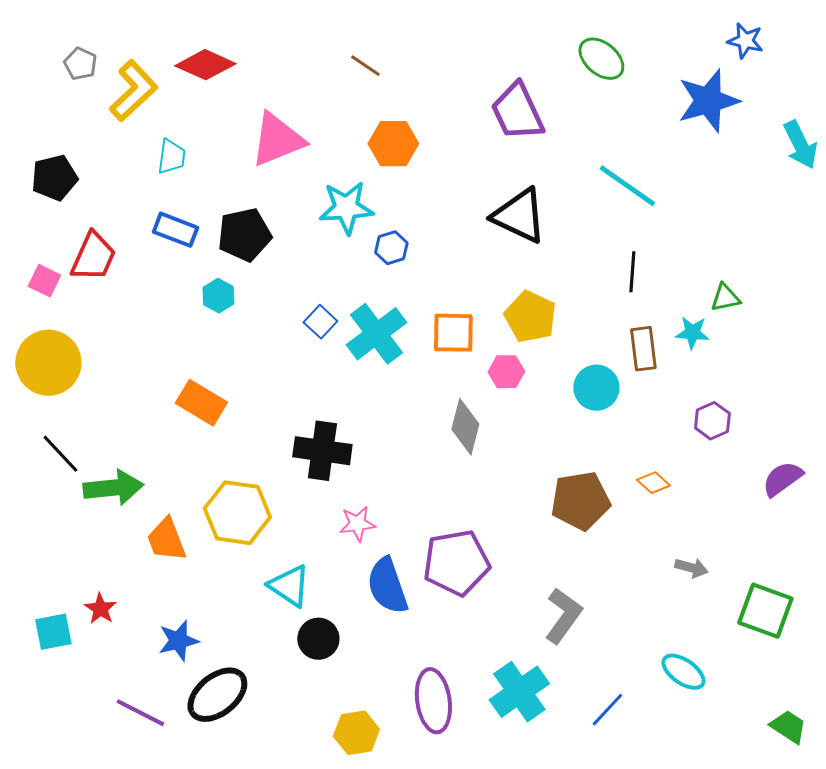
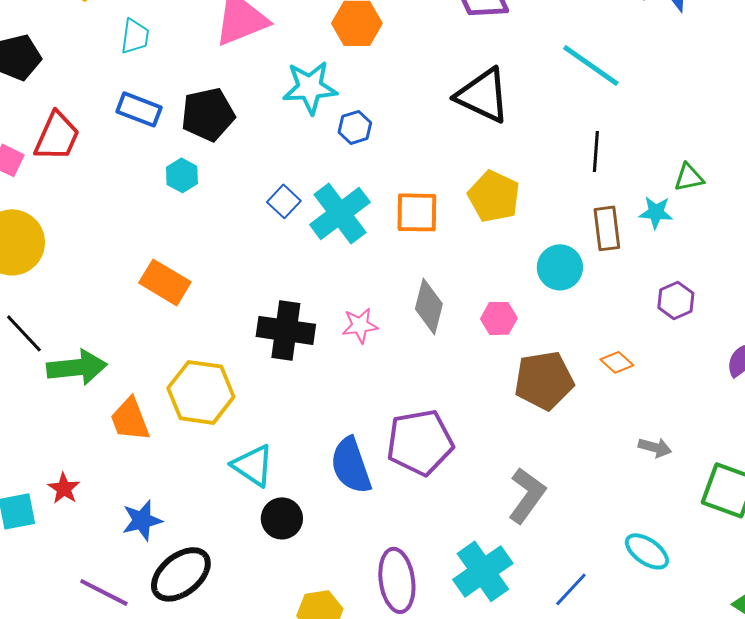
pink hexagon: (506, 372) -> (499, 318), moved
pink star: (357, 524) -> (360, 325), moved

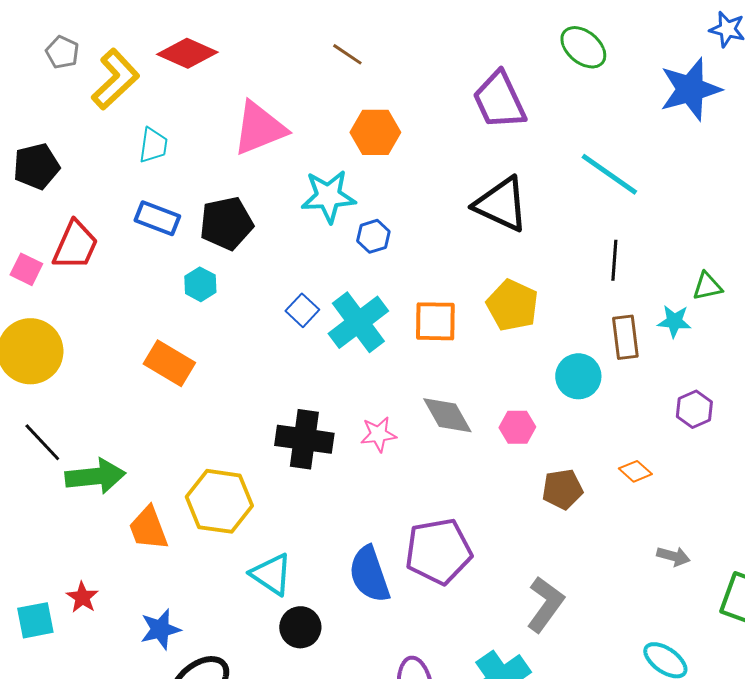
orange rectangle: (165, 282) -> (169, 363), moved
gray diamond: (429, 306) -> (447, 415), turned -44
brown pentagon: (544, 380) -> (562, 489), size x0.7

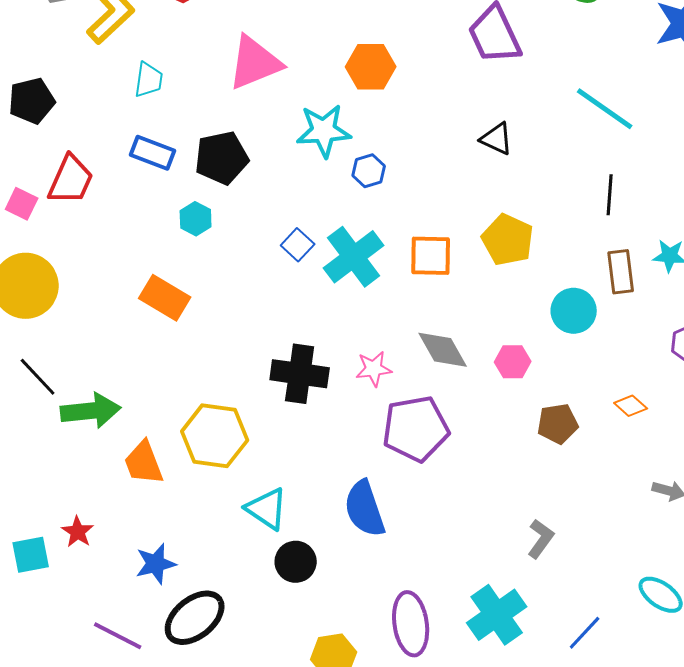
black triangle: (501, 204) -> (497, 139), size x0.6
purple pentagon: (438, 551) -> (416, 429), moved
gray L-shape: (545, 604) -> (541, 539), size x0.7

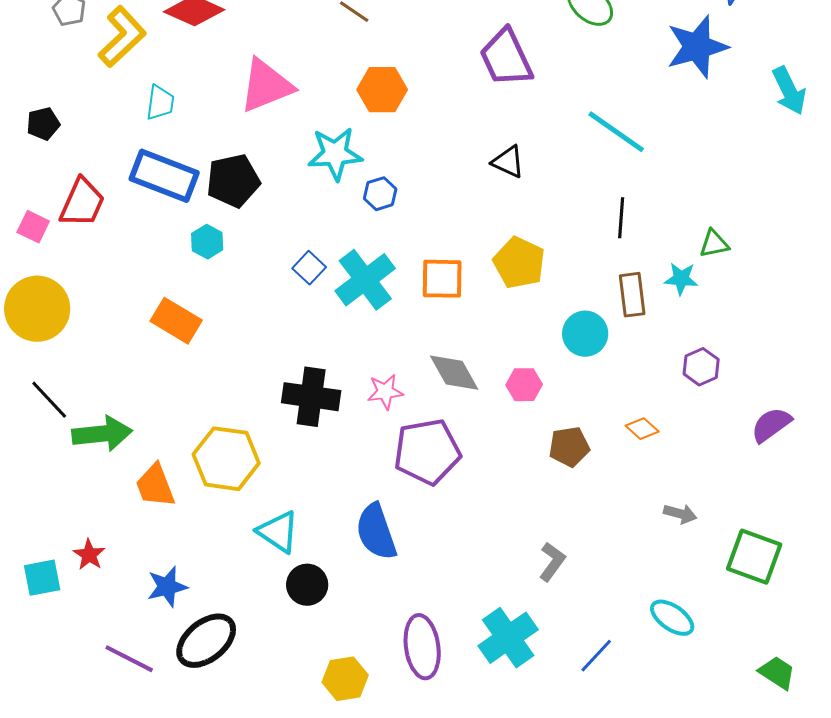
black pentagon: (32, 101) -> (43, 124), size x0.7
blue rectangle: (153, 153) -> (164, 176), size x1.5

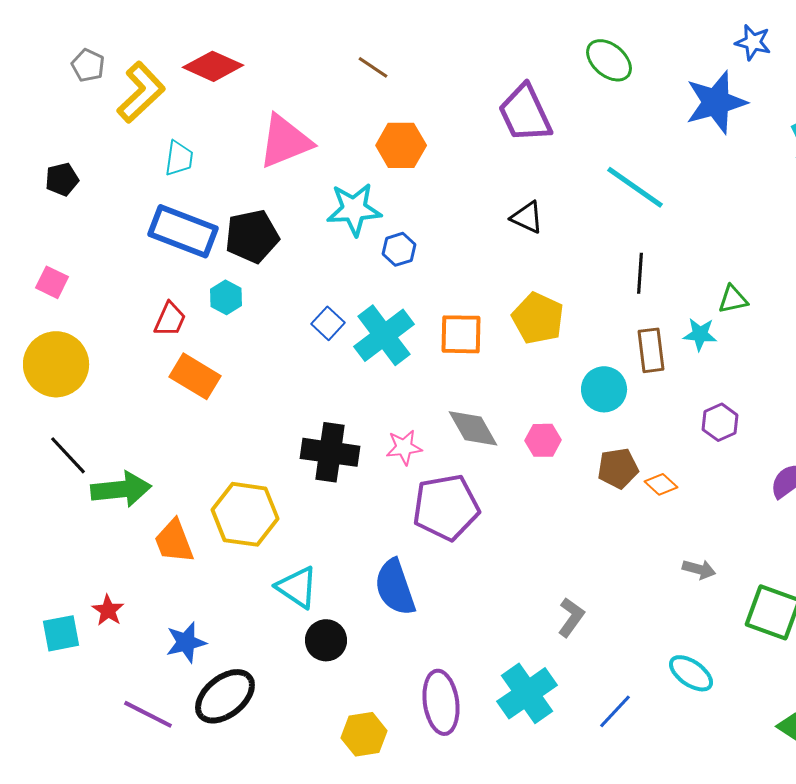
red trapezoid: (82, 203) -> (170, 319), moved, size x0.7
brown pentagon: (569, 447) -> (618, 468), moved

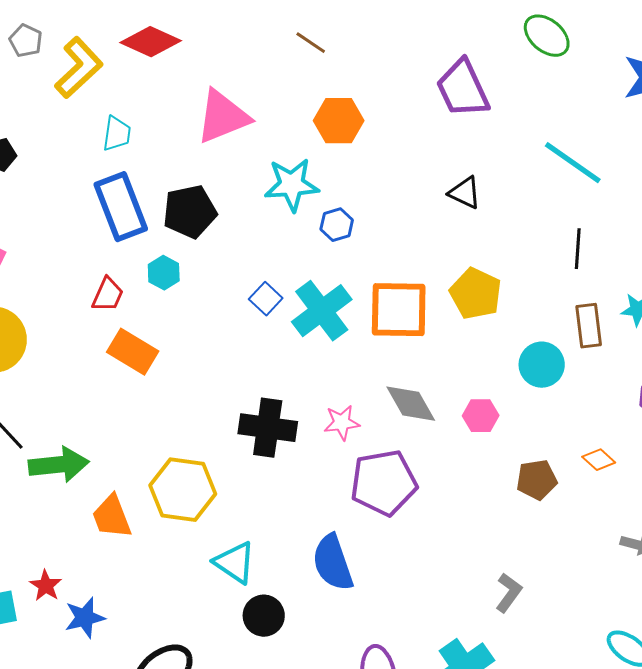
blue rectangle: (183, 231) -> (121, 207), turned 48
orange square: (461, 334) -> (399, 310), size x1.4
brown pentagon: (618, 468) -> (537, 480), moved
blue star: (186, 642) -> (85, 618), moved

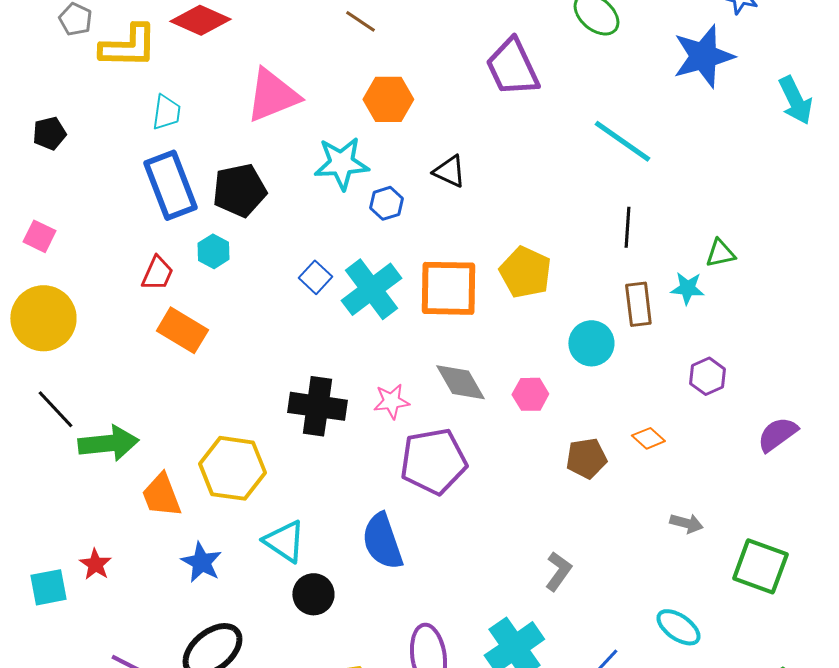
yellow L-shape: (79, 68) -> (128, 46), turned 44
black triangle: (465, 193) -> (449, 171), moved
blue star: (85, 618) -> (201, 562), moved, turned -30

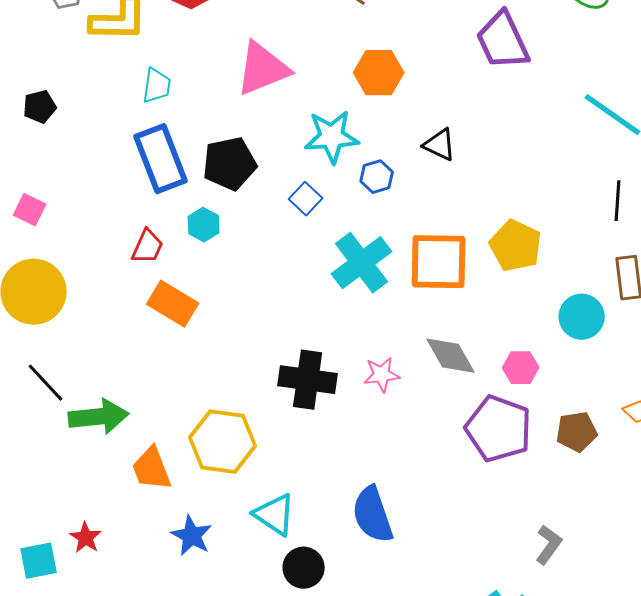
blue square: (315, 277) -> (306, 199), moved
purple pentagon: (433, 461) -> (499, 429), moved, turned 30

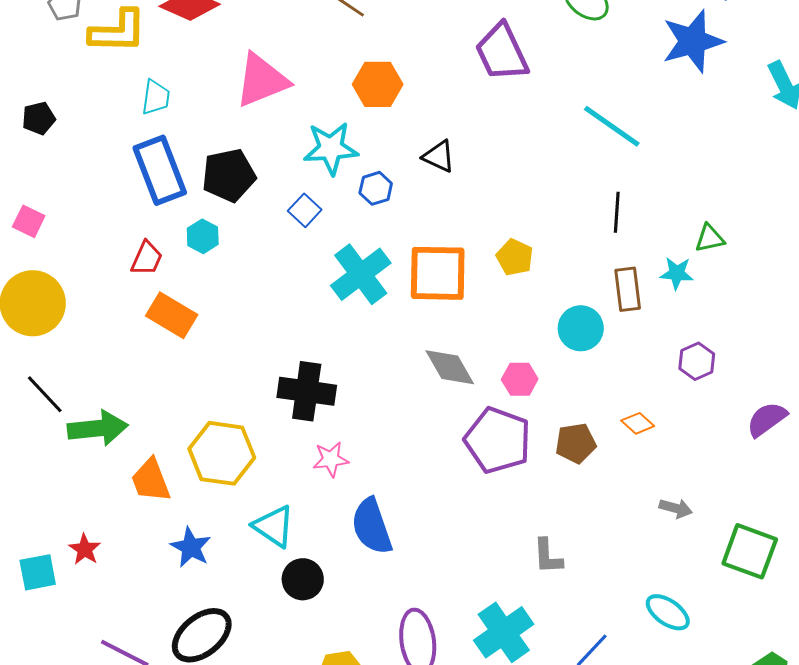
yellow pentagon: (516, 246) -> (515, 257), size x0.7
pink star: (382, 375) -> (331, 459), moved
gray L-shape: (549, 545) -> (548, 556), turned 141

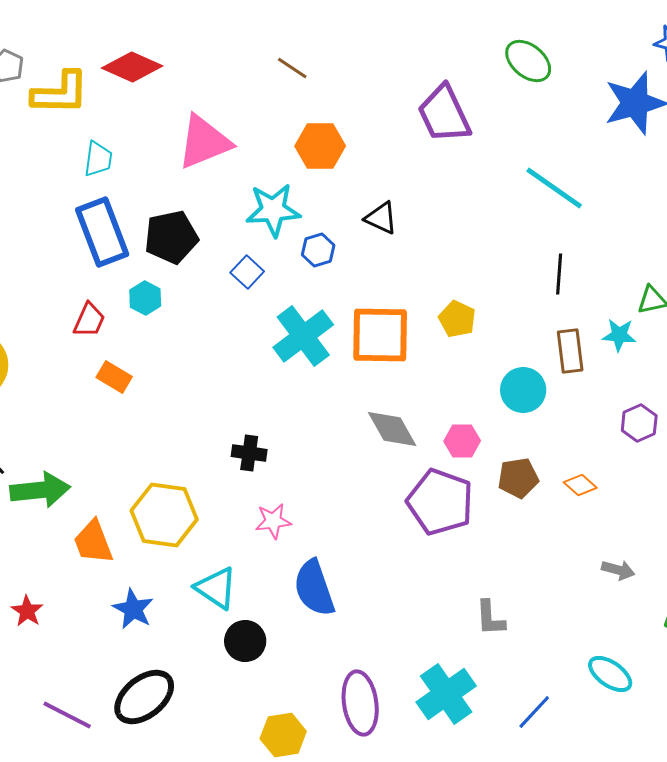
orange rectangle: (172, 315) -> (114, 377), size x0.7
black cross: (307, 391) -> (249, 453), size x0.6
brown pentagon: (576, 443) -> (518, 478), moved

